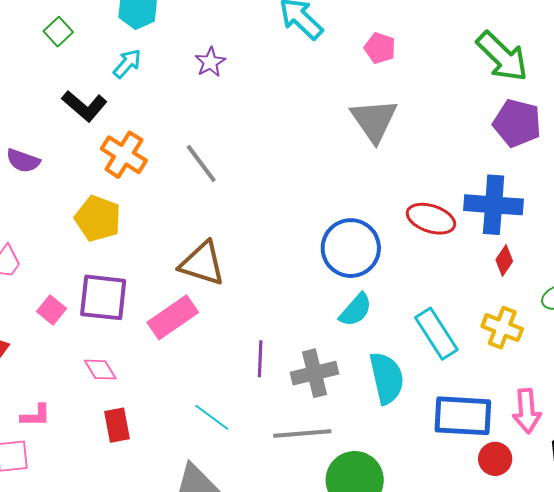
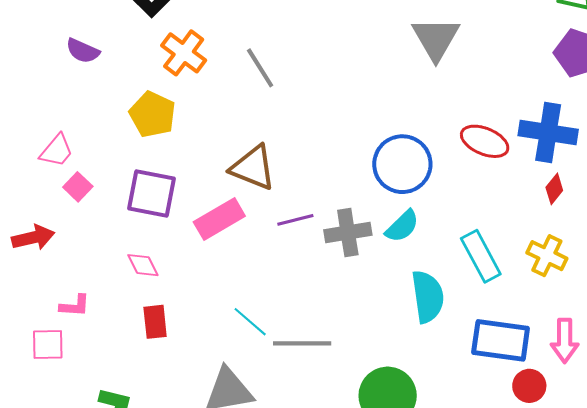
pink square: (51, 310) -> (78, 187), moved
purple line: (260, 359) -> (295, 220), moved, turned 69
gray cross: (314, 373) -> (348, 232), moved
gray line: (302, 434) -> (302, 343), moved

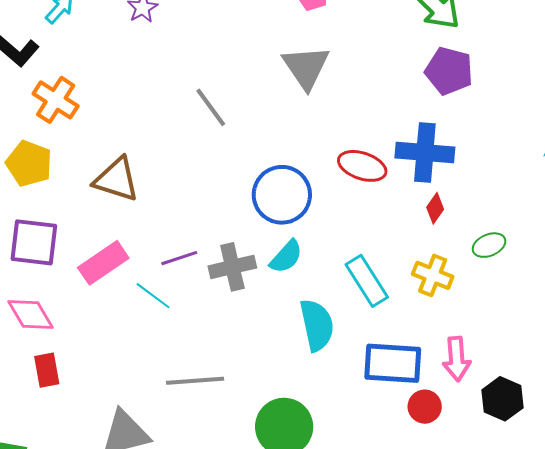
gray line: (260, 68) -> (211, 107), moved
brown triangle: (253, 168) -> (116, 180), moved
pink diamond: (143, 265) -> (30, 315), size x1.4
cyan line: (250, 322) -> (153, 296), moved

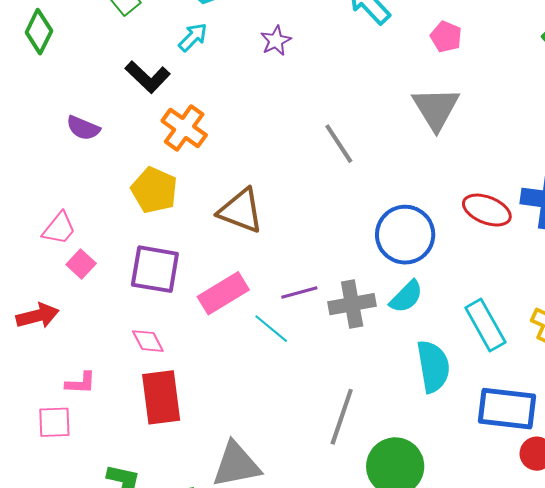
pink diamond: (30, 315) -> (148, 341), size x0.7
red rectangle: (47, 370) -> (161, 397), size x1.6
gray line: (195, 381) -> (342, 417), moved, turned -70

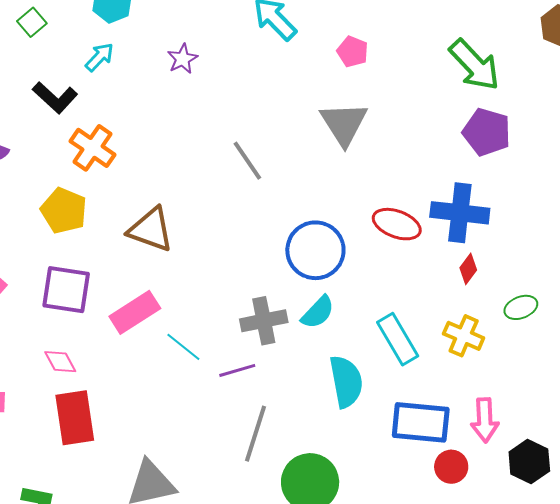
purple line: (299, 292) -> (237, 370), moved

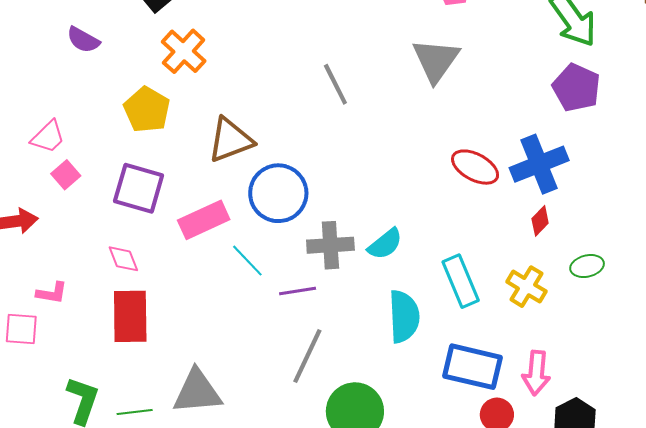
blue cross: (460, 213) -> (539, 164), turned -36
brown triangle: (151, 230) -> (230, 140), turned -48
blue circle: (315, 250) -> (278, 193), moved

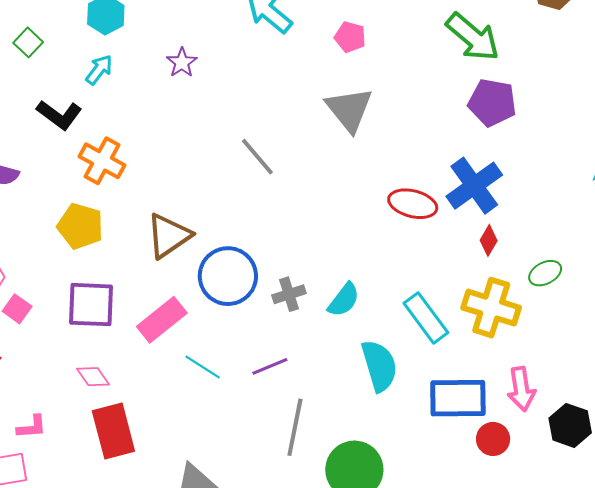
gray cross: (330, 245) -> (289, 294), moved, size x0.7
cyan line: (247, 261) -> (203, 367), moved
yellow cross: (527, 287) -> (491, 308), size x1.4

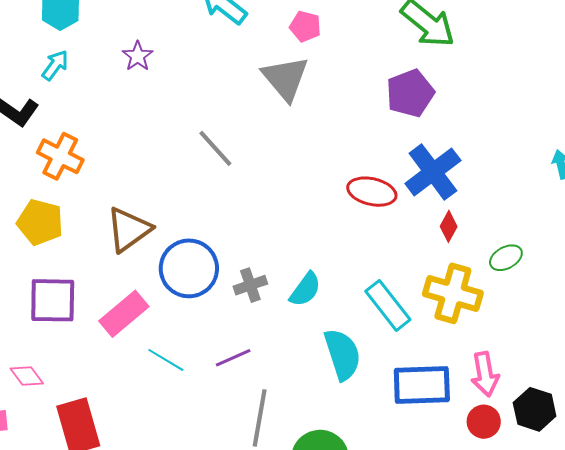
purple pentagon: (492, 102) -> (410, 93), moved, turned -30
gray triangle: (349, 109) -> (285, 78), moved
pink diamond: (93, 377) -> (27, 376), moved
red circle: (493, 439) -> (484, 422), moved

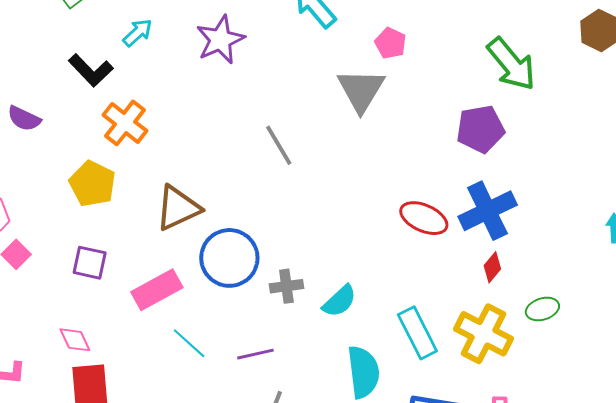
purple star: (138, 56) -> (220, 40), size x1.6
purple square: (53, 300) -> (90, 263), size x0.7
pink diamond: (27, 376) -> (75, 340), moved

